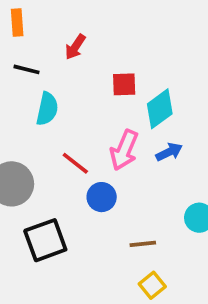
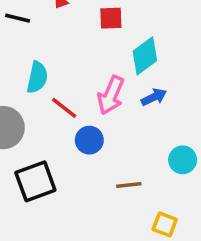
red square: (124, 84) -> (111, 18), moved
cyan semicircle: (47, 109) -> (37, 77), moved
yellow square: (152, 285) -> (165, 224), moved, turned -30

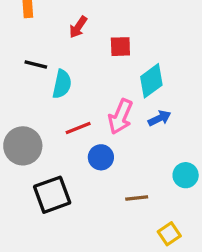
black line: (18, 18) -> (36, 65), moved
cyan semicircle: (37, 77) -> (62, 84), moved
red line: (64, 108) -> (78, 128), turned -60
yellow square: (165, 224) -> (169, 234), turned 35

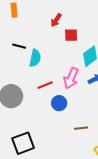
red arrow: (78, 27) -> (56, 20), moved
black square: (52, 195) -> (23, 143), moved

